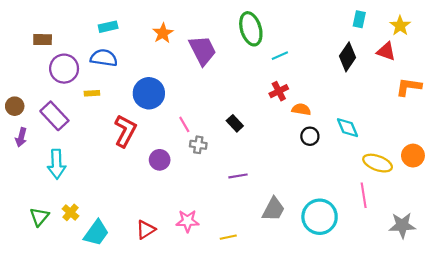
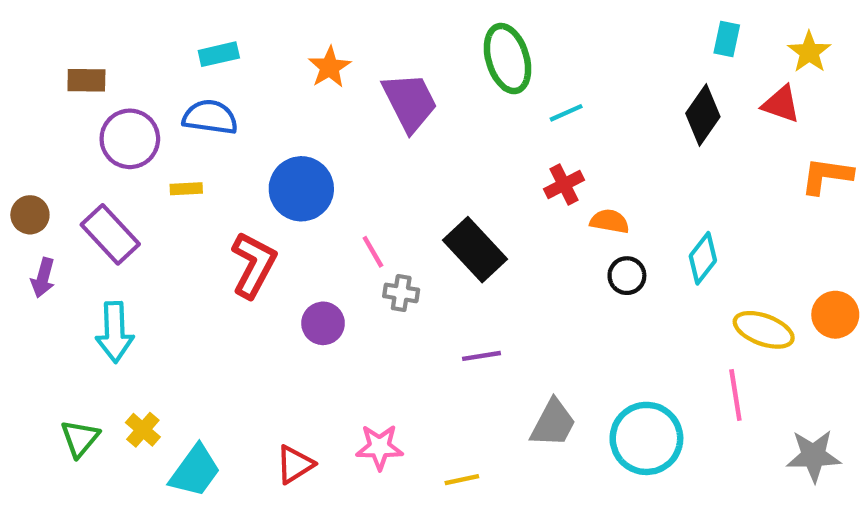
black rectangle: (235, 123) -> (475, 250), size x1.8
cyan diamond: (347, 128) -> (703, 258), turned 60

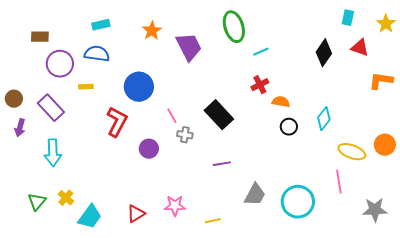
cyan rectangle: (727, 39) -> (348, 18), moved
yellow star: (809, 52) -> (386, 24), moved

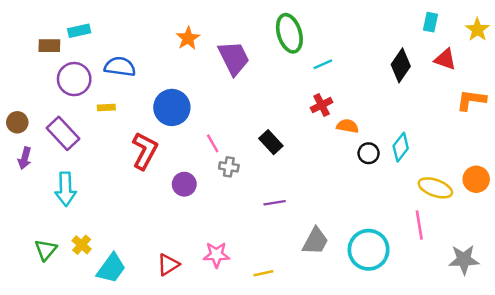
cyan rectangle: (101, 25) -> (79, 31), moved
black rectangle: (219, 115) -> (271, 142), size x0.7
black circle: (289, 127) -> (369, 153), moved

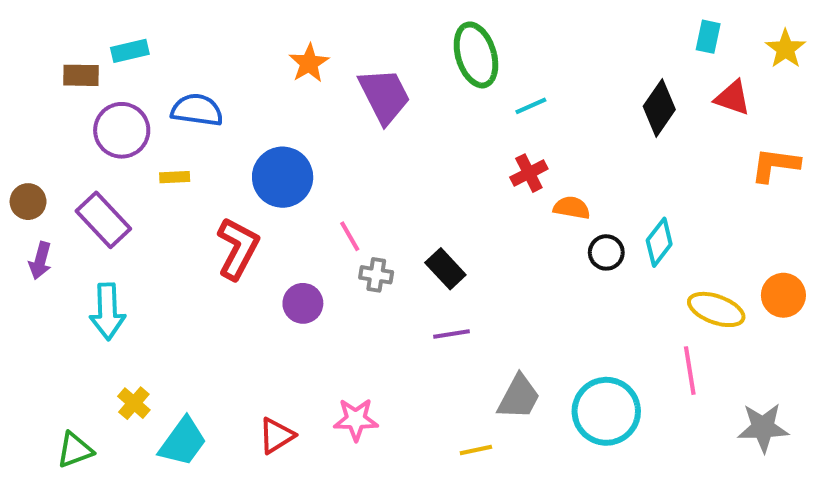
black rectangle: (271, 142) -> (445, 269), moved
green triangle: (46, 250) -> (75, 450), moved, turned 30
yellow line: (263, 273) -> (476, 450), moved

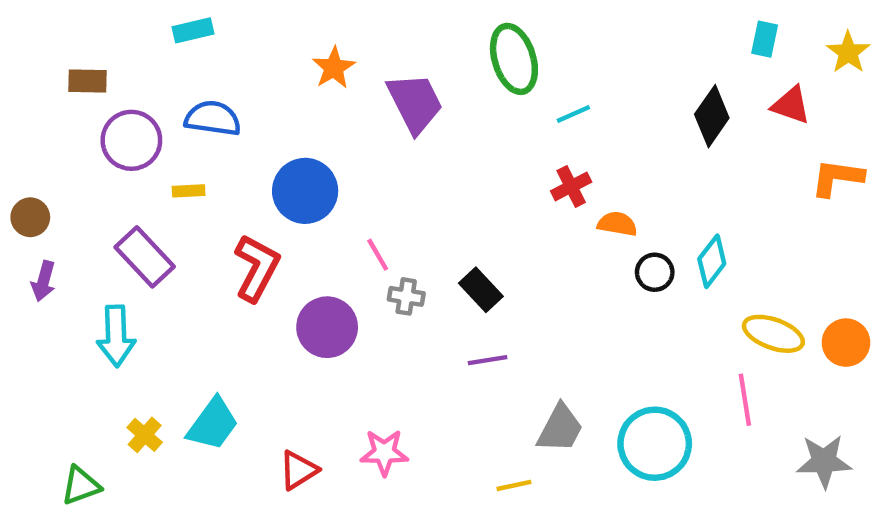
cyan rectangle: (130, 51) -> (193, 30), moved
purple rectangle: (103, 220) -> (145, 257), moved
orange circle: (783, 295) -> (846, 343), moved
purple circle: (303, 303) -> (327, 327), size x1.4
cyan trapezoid: (183, 442) -> (213, 424), moved

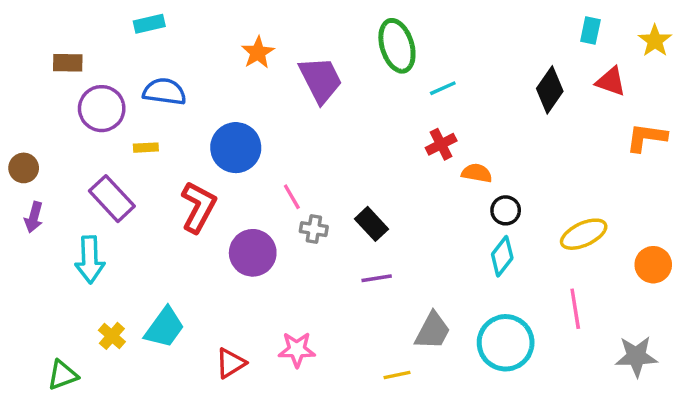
cyan diamond: (712, 261) -> (502, 256), moved
yellow ellipse: (773, 334) -> (584, 234), moved, turned -45

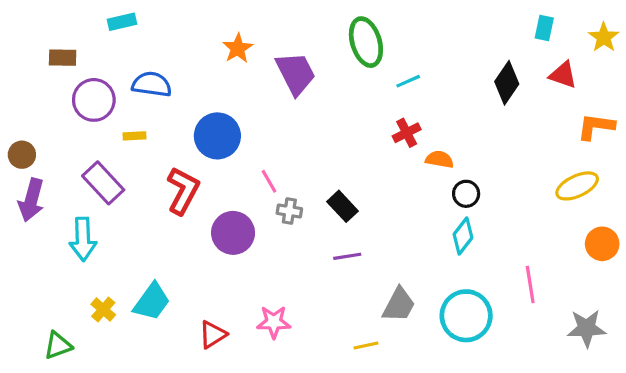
cyan rectangle: (149, 24) -> (122, 22), moved
purple arrow: (34, 217) -> (31, 200), size x1.5
yellow ellipse: (584, 234) -> (577, 186), moved

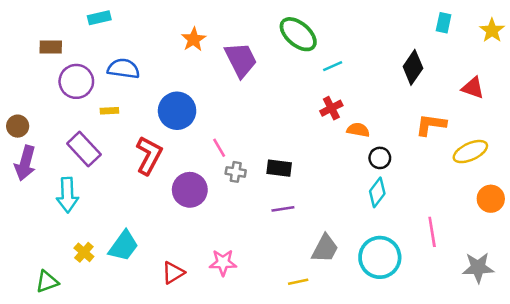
green ellipse: (366, 42) -> (298, 34), turned -33
red triangle: (563, 75) -> (473, 88), moved
orange L-shape: (596, 127) -> (431, 125), moved
black rectangle: (343, 206) -> (279, 168), turned -40

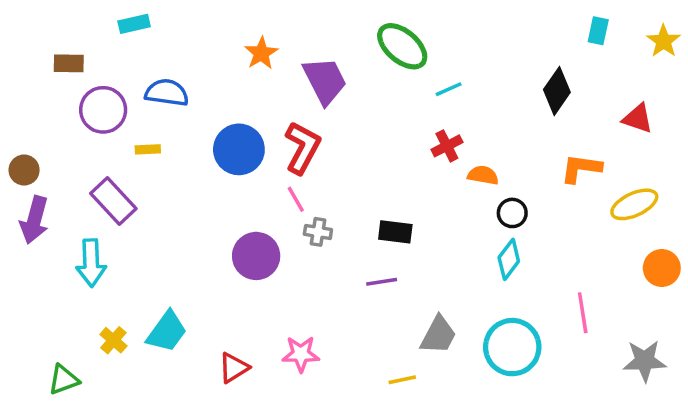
red L-shape: (149, 155) -> (303, 148), moved
black rectangle: (279, 168) -> (395, 232), moved

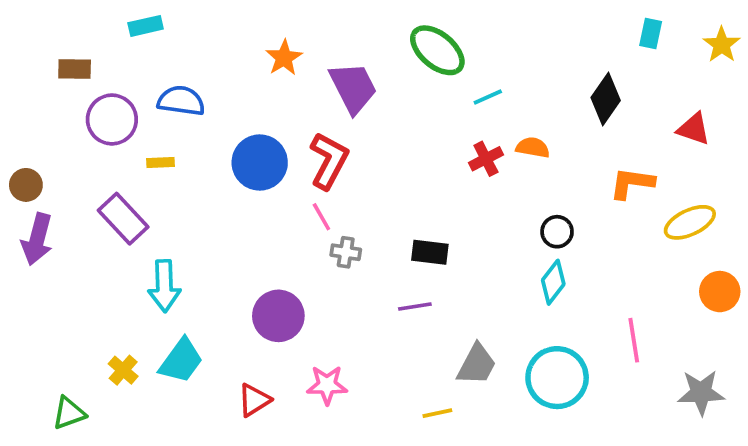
orange semicircle: (483, 175) -> (533, 148), moved
purple circle: (256, 256) -> (278, 316), moved
cyan arrow: (91, 263) -> (164, 286), moved

